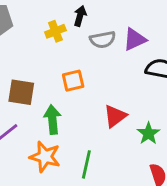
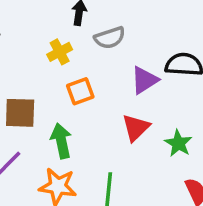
yellow cross: (55, 31) -> (60, 52), moved
purple triangle: (135, 39) -> (144, 80), moved

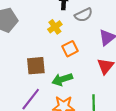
green arrow: (61, 141) -> (62, 79), turned -90

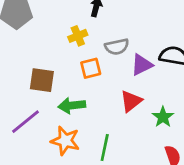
gray semicircle: (84, 15) -> (117, 47), moved

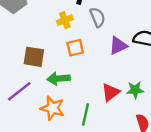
gray semicircle: (117, 47) -> (97, 17), moved, turned -102
red triangle: (131, 101) -> (111, 92), moved
green star: (163, 117) -> (135, 90), turned 30

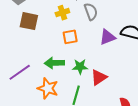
brown square: (34, 57) -> (29, 21), moved
green star: (135, 90) -> (80, 67), moved

